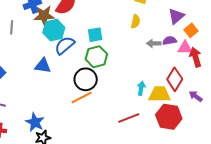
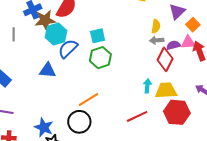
yellow semicircle: (135, 21) -> (156, 26), moved
purple semicircle: (170, 41) -> (173, 45), moved
black circle: (86, 79) -> (79, 122), moved
red diamond: (175, 79) -> (165, 59), moved

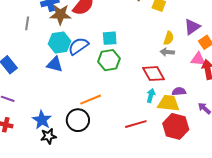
cyan hexagon: (56, 34) -> (59, 42), moved
purple semicircle: (173, 45) -> (179, 91), moved
red diamond: (165, 59) -> (154, 74), moved, turned -65

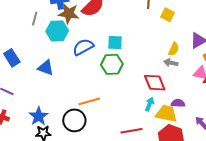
cyan hexagon: (59, 42) -> (57, 31), moved
blue triangle: (55, 64) -> (46, 68), moved

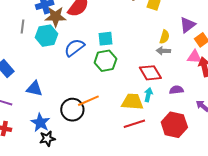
blue triangle: (46, 68) -> (34, 89), moved
yellow trapezoid: (166, 114) -> (132, 102), moved
black circle: (74, 120) -> (72, 110), moved

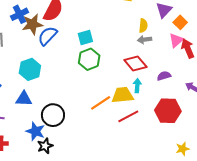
cyan hexagon: (46, 36) -> (30, 69), moved
blue semicircle: (74, 48) -> (48, 36), moved
pink triangle: (194, 57) -> (176, 40), turned -35
orange line: (88, 101) -> (101, 103), moved
black circle: (72, 110) -> (53, 115), moved

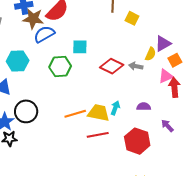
yellow semicircle: (143, 26) -> (151, 54), moved
green hexagon: (89, 59) -> (60, 66), moved
red diamond: (135, 63) -> (112, 66), moved, turned -40

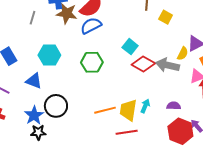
blue semicircle: (44, 34) -> (91, 26), moved
cyan square: (80, 47) -> (130, 47), moved, turned 35
gray arrow: (136, 66) -> (167, 65), size x1.6
yellow trapezoid: (99, 113) -> (128, 110), turned -95
red hexagon: (137, 141) -> (180, 131), moved

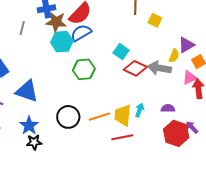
cyan hexagon: (49, 55) -> (62, 42), moved
blue triangle: (34, 81) -> (27, 91), size x1.4
black circle: (56, 106) -> (68, 117), moved

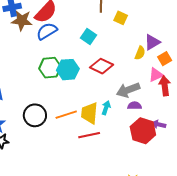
cyan hexagon: (62, 42) -> (68, 70), moved
cyan square: (121, 52) -> (88, 37), moved
gray arrow: (159, 68) -> (128, 90), moved, turned -30
purple arrow: (192, 127) -> (159, 124), turned -32

